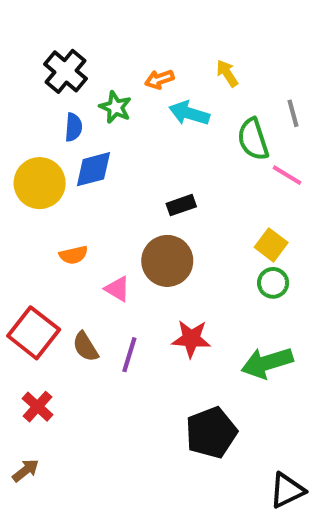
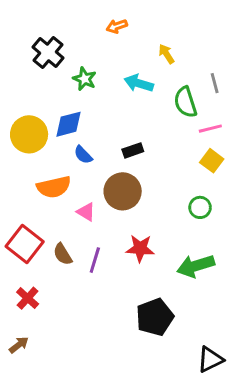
orange arrow: (159, 79) -> (117, 26), moved
blue semicircle: (73, 127) -> (83, 155), moved, turned 132
pink line: (287, 175) -> (210, 129), turned -45
yellow square: (271, 245) -> (212, 161), moved
orange semicircle: (73, 255) -> (54, 187), size x1.6

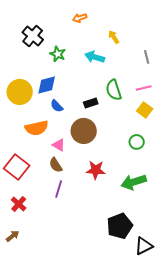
green semicircle: (185, 102) -> (114, 90), moved
brown semicircle: (63, 254) -> (56, 165), moved
purple line: (95, 260) -> (59, 189), moved
black pentagon: (155, 317) -> (120, 226), moved

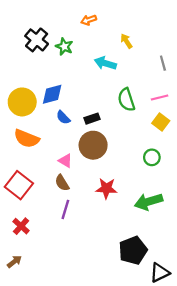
green star: (58, 54) -> (64, 47), moved
black rectangle: (91, 103) -> (92, 119), moved
orange semicircle: (37, 128) -> (27, 139), moved, turned 35

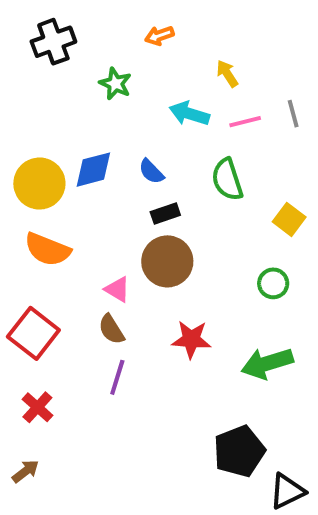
black cross: (37, 40) -> (53, 42), moved, turned 30
pink line: (160, 98) -> (245, 122), moved
blue semicircle: (63, 117) -> (151, 172), moved

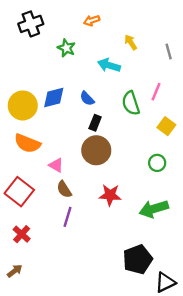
gray line: (293, 114) -> (169, 51), moved
pink line: (245, 122) -> (156, 92), moved, turned -54
black rectangle: (165, 213) -> (95, 123), turned -49
pink triangle: (117, 289) -> (56, 165), moved

